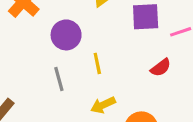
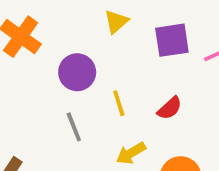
red semicircle: (161, 68) -> (170, 108), moved

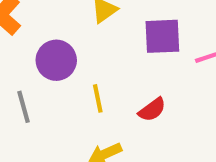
gray line: (74, 127) -> (23, 107), moved

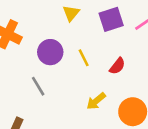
yellow line: (98, 98) -> (84, 58), moved

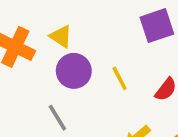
yellow triangle: (71, 13) -> (61, 36), moved, turned -36

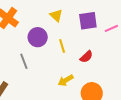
yellow triangle: (61, 36) -> (56, 15), moved

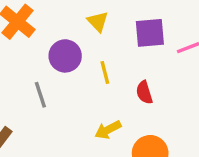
red semicircle: (86, 57) -> (144, 92), turned 112

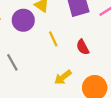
purple circle: (65, 56) -> (23, 20), moved

